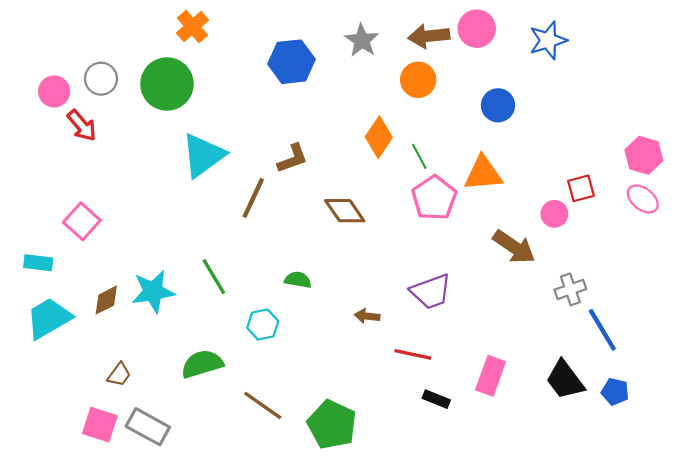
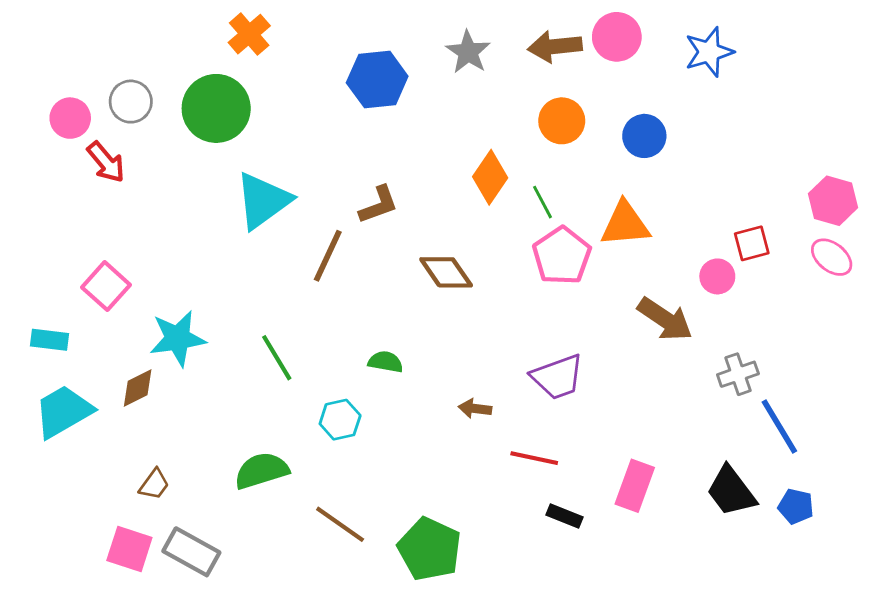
orange circle: (418, 80) -> (562, 121), moved
cyan star: (153, 292) -> (178, 338), moved

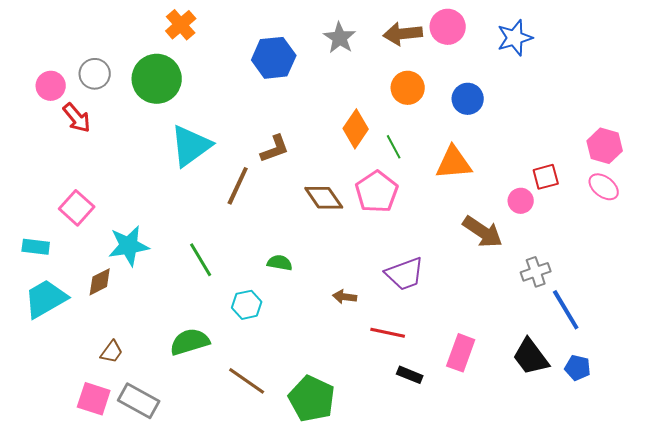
pink pentagon: (562, 256) -> (377, 192), moved

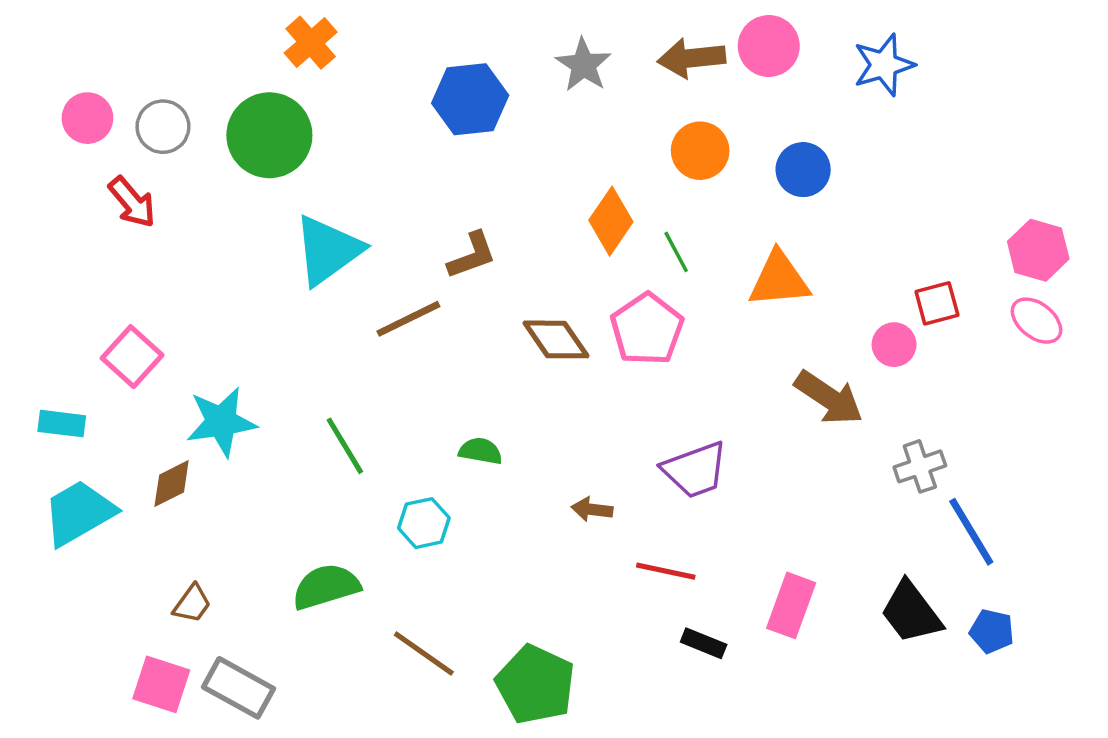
pink circle: (51, 86) -> (87, 118), moved
brown line: (238, 186) -> (408, 319), turned 39

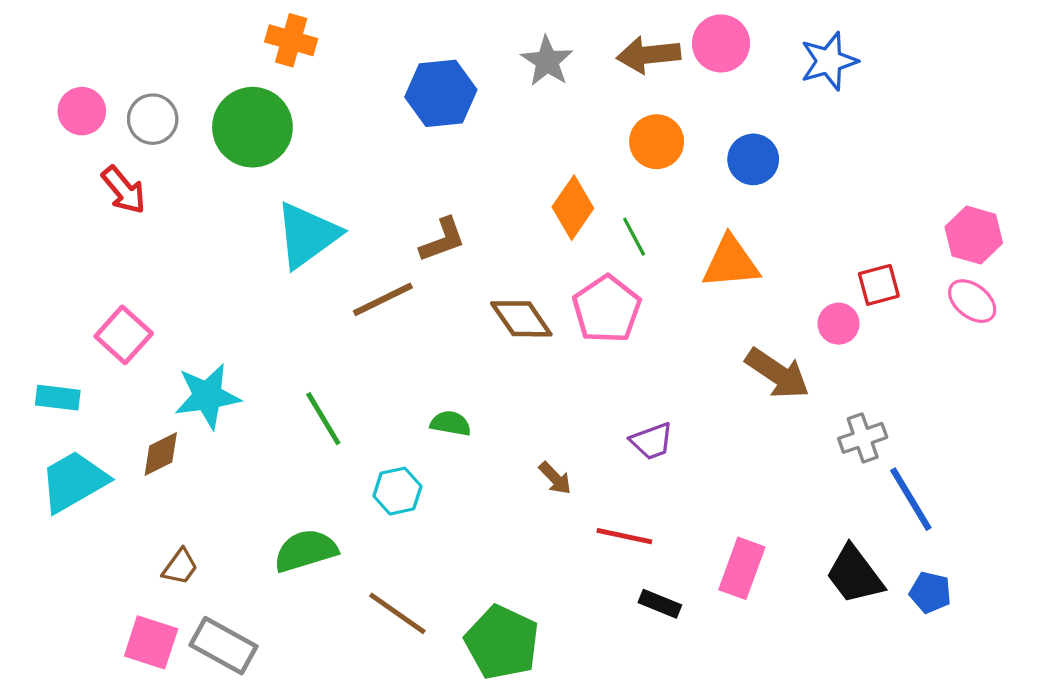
orange cross: (311, 43) -> (291, 40), turned -33
purple trapezoid: (695, 470) -> (652, 441), size x0.7
brown arrow: (592, 509) -> (555, 478), turned -141

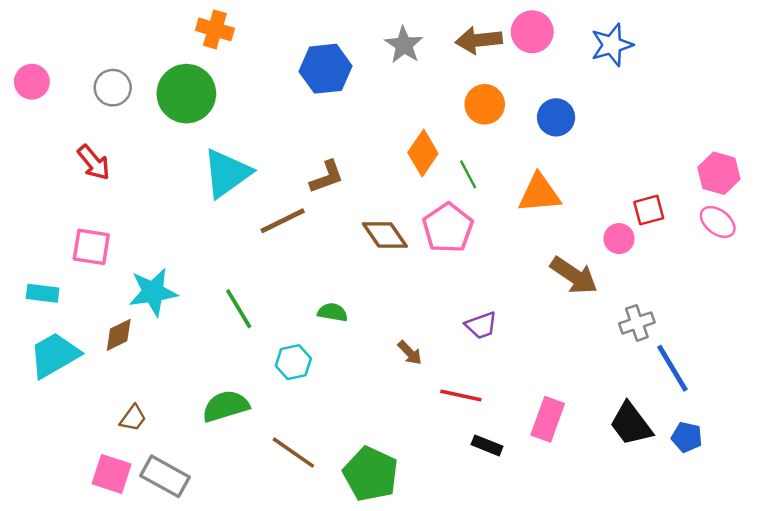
pink circle: (82, 111) -> (32, 82), moved
red arrow: (124, 190) -> (94, 163), moved
pink square: (124, 335) -> (91, 247), turned -33

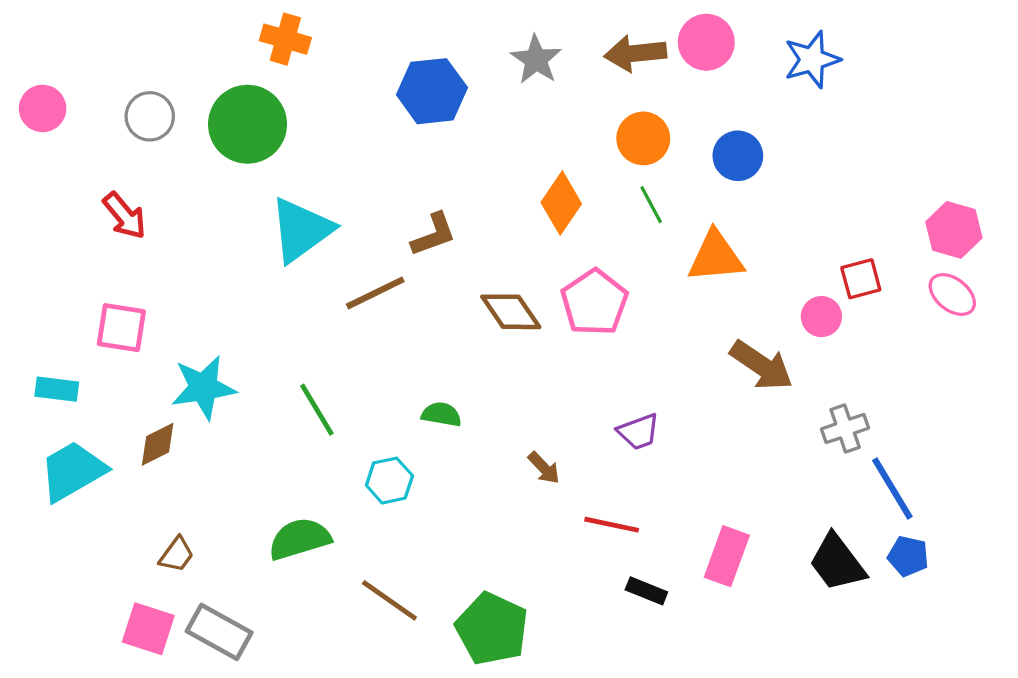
green line: (468, 174) -> (651, 205), moved
blue pentagon: (687, 437) -> (908, 556), moved

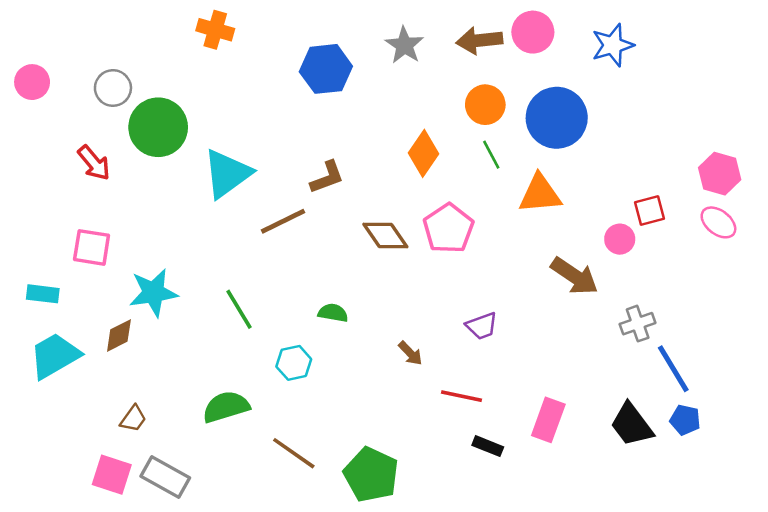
green circle: (248, 124) -> (158, 127), moved
blue circle: (738, 156) -> (557, 118), size x1.6

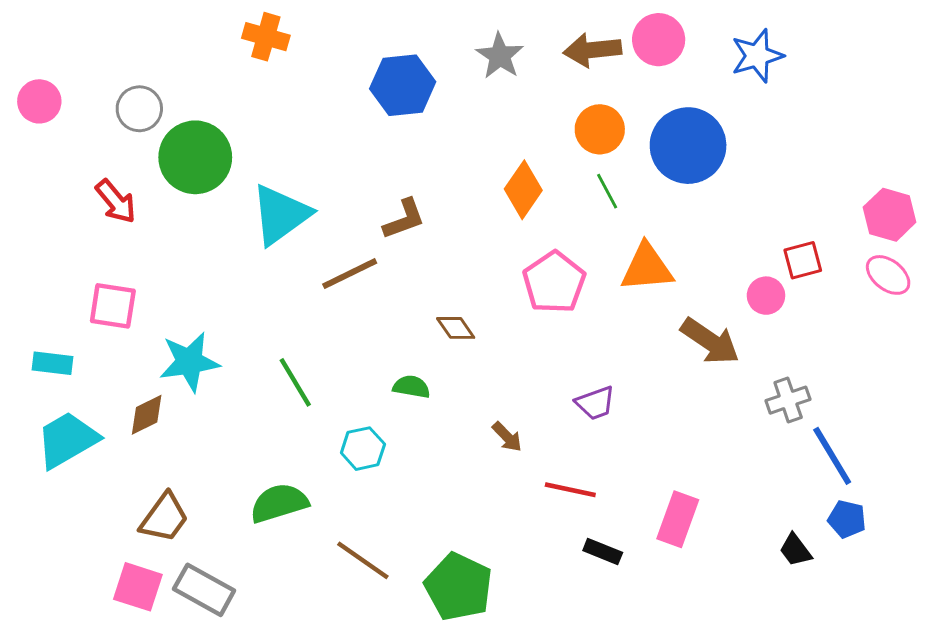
orange triangle: (540, 194) -> (647, 268), moved
brown diamond: (385, 236) -> (456, 328), moved, size x0.7
brown trapezoid: (133, 419) -> (164, 518), size x1.5
black trapezoid: (632, 425) -> (795, 550), moved, size x0.6

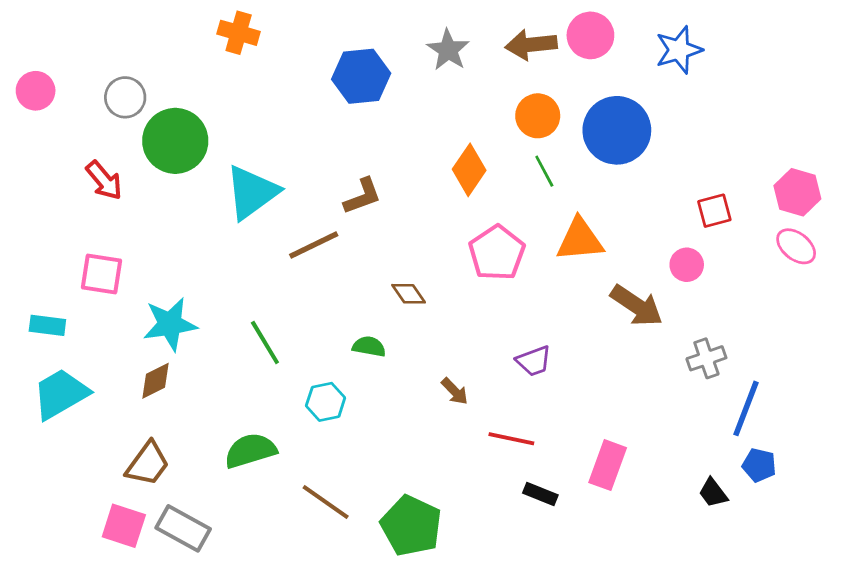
red square: (803, 260) -> (714, 211), moved
brown diamond: (147, 415) -> (155, 381), moved
blue line: (832, 456) -> (746, 408), turned 52

